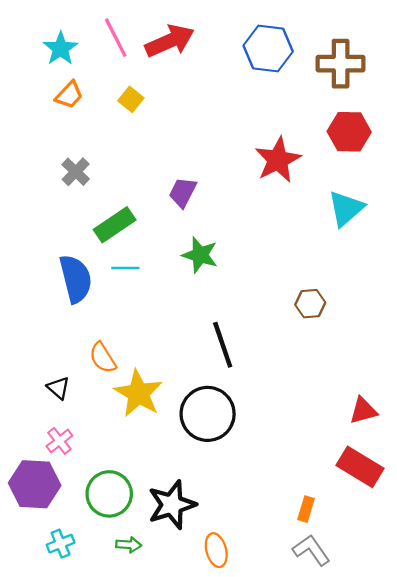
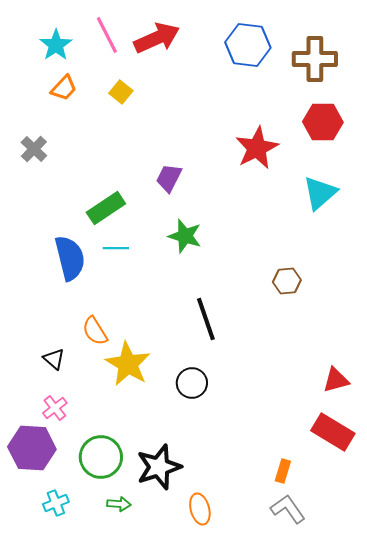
gray cross: (76, 172) -> (34, 149), moved
black circle: (208, 414) -> (192, 383), size x0.6

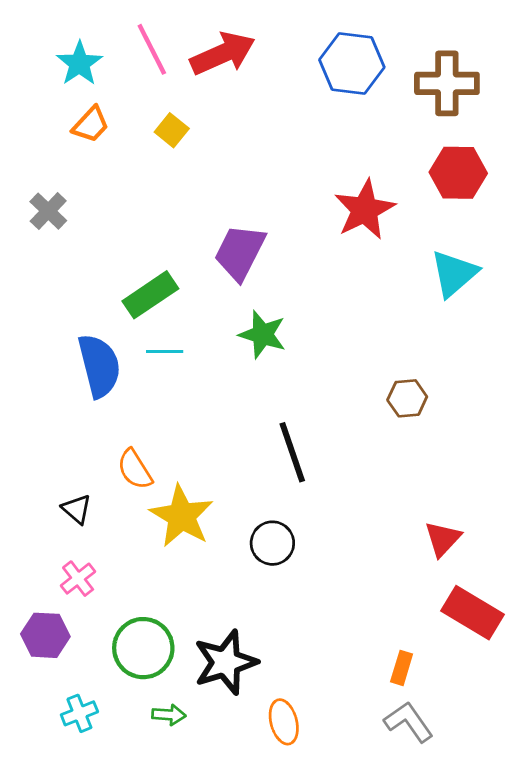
purple trapezoid: (169, 178) -> (240, 252), size x1.4
red triangle: (336, 380) -> (443, 539), moved, turned -32
purple hexagon: (32, 448) -> (45, 635), size x0.7

